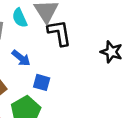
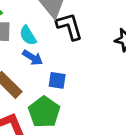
cyan semicircle: (20, 18) -> (28, 35), moved

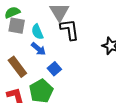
blue square: (57, 80) -> (54, 69), turned 32

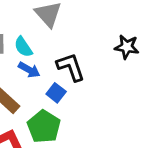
black L-shape: (70, 30) -> (71, 67), moved

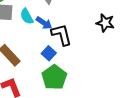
blue arrow: (29, 70) -> (44, 23), moved
green pentagon: (44, 127) -> (54, 77), moved

